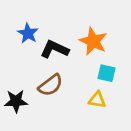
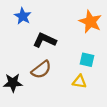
blue star: (28, 33) -> (23, 16), moved
orange star: (93, 41) -> (90, 22), moved

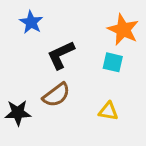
black L-shape: (45, 40) -> (61, 55), turned -50
cyan square: (87, 60) -> (113, 62), moved

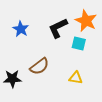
blue star: (31, 22) -> (21, 29), moved
black L-shape: (61, 55) -> (58, 28), moved

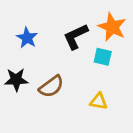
black star: (12, 79) -> (16, 80), moved

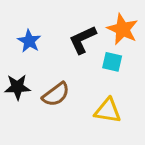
yellow triangle: (99, 101) -> (108, 111), size x1.4

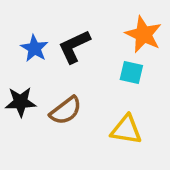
black L-shape: (83, 40) -> (74, 47), moved

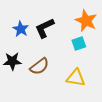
cyan square: (131, 73) -> (79, 44), turned -32

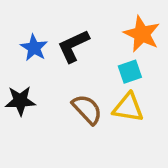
brown semicircle: (39, 66) -> (87, 109), moved, turned -96
yellow triangle: (76, 78) -> (128, 108), moved

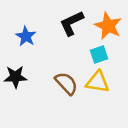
black L-shape: (73, 46) -> (72, 23), moved

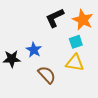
blue star: (26, 36) -> (34, 50), moved
brown semicircle: (66, 83) -> (47, 75), moved

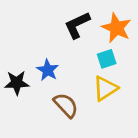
yellow triangle: (75, 63) -> (105, 88), turned -42

